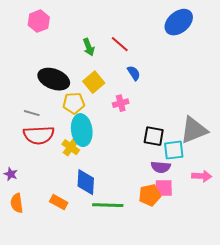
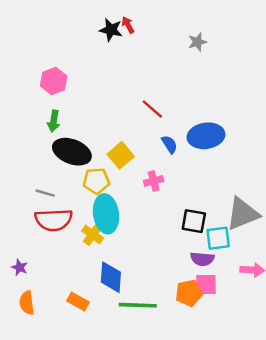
blue ellipse: (179, 22) -> (206, 136), moved, turned 32
green arrow: (89, 47) -> (54, 121), moved, turned 30

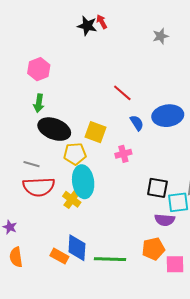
yellow square: (121, 155) -> (96, 132), turned -30
blue diamond: (111, 277) -> (77, 248), moved
pink square: (206, 284) -> (175, 264), moved

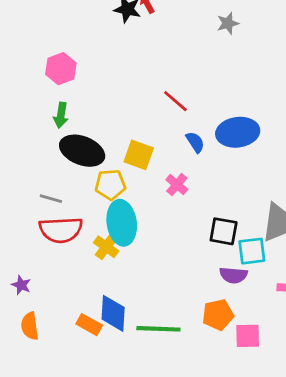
pink cross: (123, 154) -> (177, 185), turned -35

